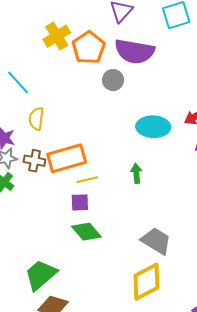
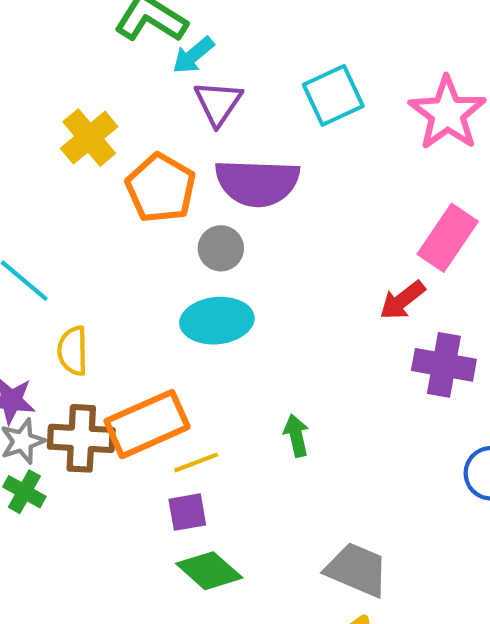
yellow cross: (57, 36) -> (89, 138), moved
cyan ellipse: (153, 127) -> (217, 321), moved
brown cross: (35, 161) -> (81, 438), size x1.4

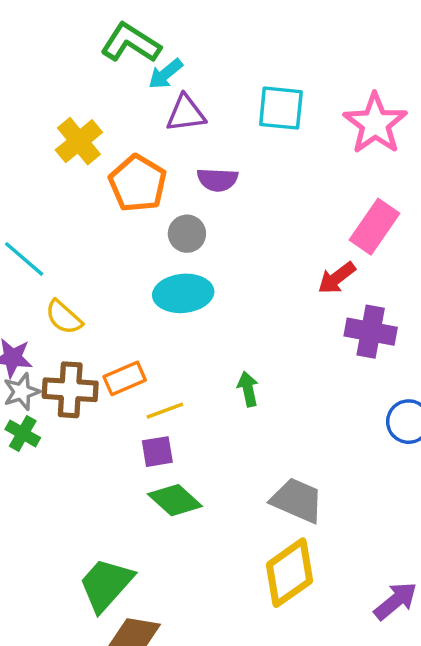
cyan square: (333, 95) -> (281, 108), turned 30
purple triangle: (218, 103) -> (186, 113), turned 48
purple semicircle: (257, 183) -> (218, 180), size x0.6
yellow semicircle: (73, 351) -> (64, 317), turned -48
orange rectangle: (147, 424) -> (125, 378), size x0.6

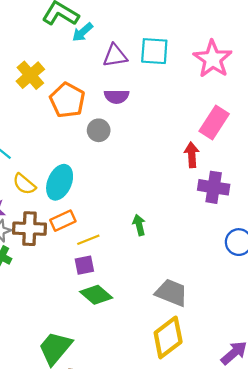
purple triangle: (186, 113) -> (115, 56), moved
red arrow: (337, 278) -> (192, 155), turned 125
cyan ellipse: (183, 293) -> (60, 182), moved, turned -60

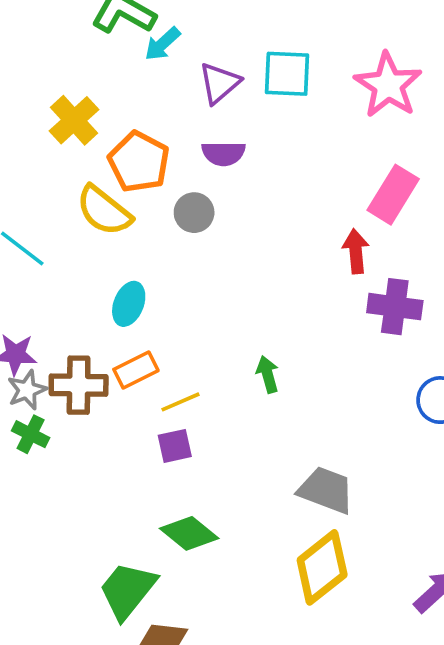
purple triangle: (115, 56) -> (219, 83), turned -30
cyan ellipse: (60, 182) -> (129, 304), size x0.7
yellow semicircle: (24, 184) -> (104, 211), moved, size x1.4
green diamond: (96, 295) -> (189, 533), moved

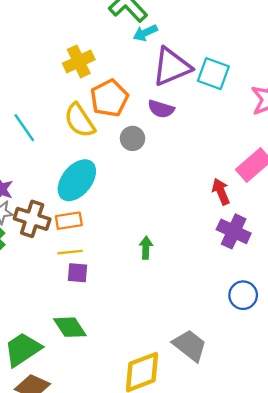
purple triangle: (219, 83) -> (172, 67), size x1.5
red arrow: (356, 251) -> (221, 191), turned -35
cyan ellipse: (129, 304) -> (77, 180), size x1.6
yellow line: (181, 402) -> (70, 252), moved
gray trapezoid: (326, 490) -> (190, 345), moved

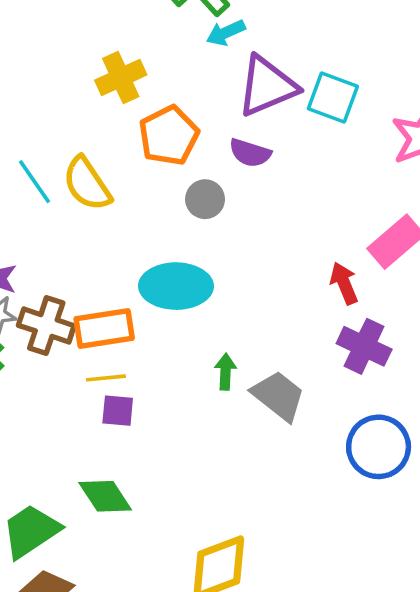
yellow semicircle: (80, 121) -> (87, 184), moved
cyan ellipse: (77, 180) -> (176, 286), moved, turned 51
orange rectangle: (69, 221) -> (104, 328), size x1.4
blue circle: (243, 295) -> (379, 447), size x1.4
gray trapezoid: (190, 345) -> (278, 396), moved

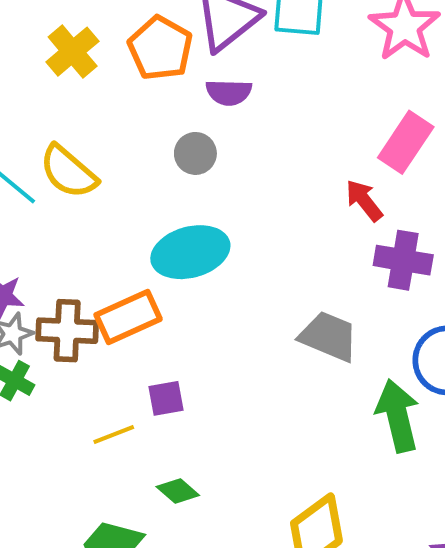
orange pentagon: (169, 136) -> (160, 48), moved
green arrow: (225, 372) -> (398, 416), moved, size x1.8
yellow line: (106, 378) -> (114, 434), moved
green diamond: (105, 496) -> (178, 491), size x0.7

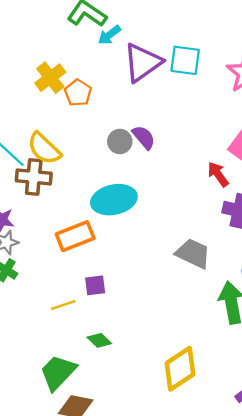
orange pentagon: (160, 48) -> (78, 93), moved, size x0.7
purple semicircle: (229, 92) -> (144, 137), moved, turned -135
brown cross: (67, 331) -> (34, 177), moved

